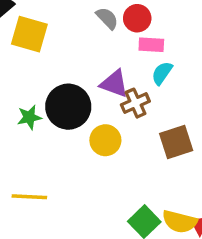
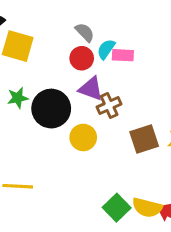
red circle: (137, 18) -> (82, 58), moved
cyan semicircle: (162, 73) -> (106, 49), moved
green star: (29, 117) -> (18, 98), moved

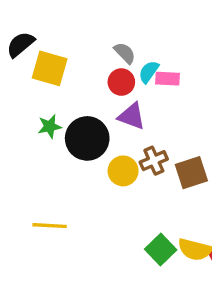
brown cross: (109, 105) -> (154, 161), moved

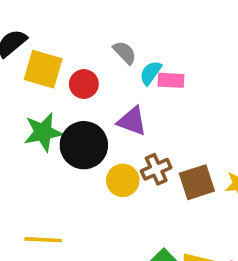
red circle: (121, 82) -> (84, 84), moved
green star: (50, 126) -> (43, 132), size x1.5

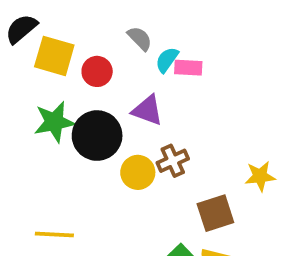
brown square: (197, 182) -> (215, 213), moved

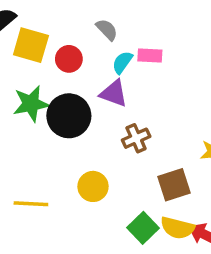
cyan semicircle: (167, 60) -> (122, 62), moved
yellow circle: (138, 172) -> (93, 186), moved

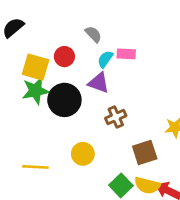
yellow square: (31, 45) -> (36, 67), moved

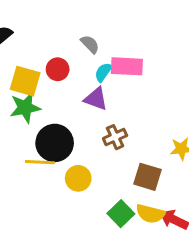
pink rectangle: (126, 54) -> (127, 66), size x1.5
black circle: (64, 100) -> (55, 143), moved
brown square: (145, 153) -> (147, 177), turned 35
yellow line: (36, 167) -> (40, 162), moved

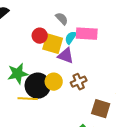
yellow square: (25, 81) -> (53, 44), moved
green star: (25, 108) -> (18, 74), moved
yellow circle: (78, 178) -> (54, 82), moved

